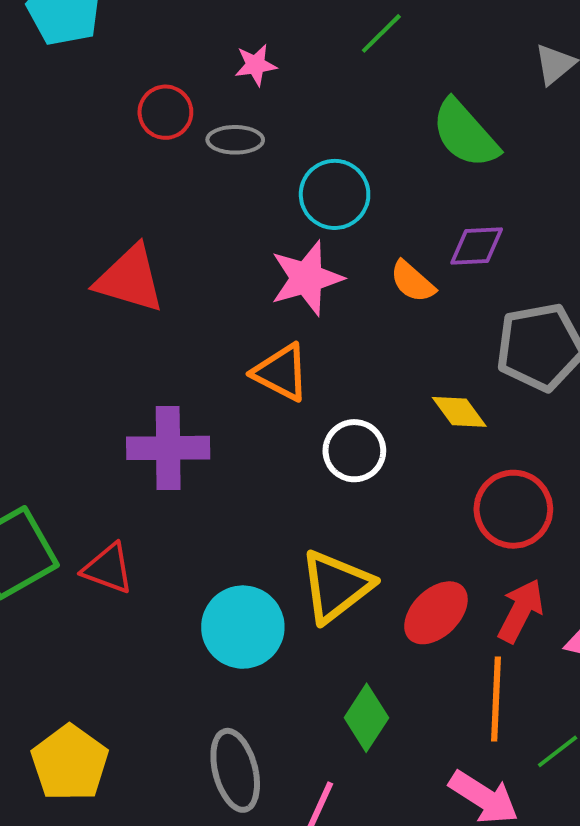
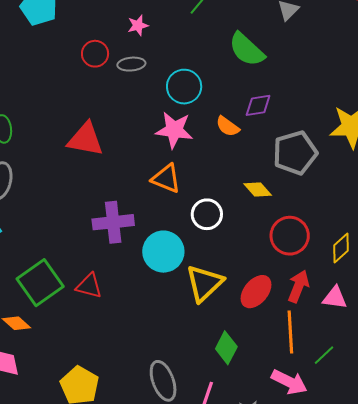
pink star: (307, 278) -> (174, 130), turned 30
cyan circle: (243, 627) -> (163, 252), moved

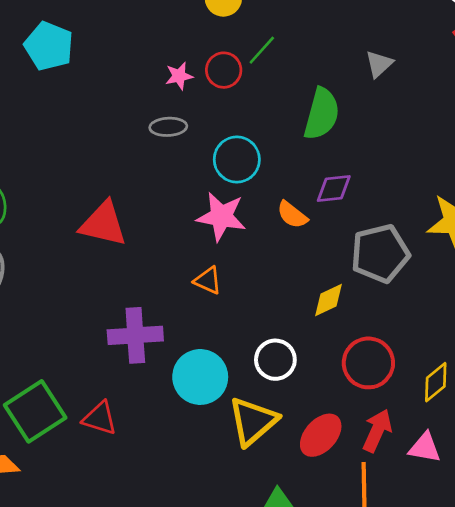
green semicircle: (247, 49) -> (322, 114), turned -120
red circle: (95, 54) -> (224, 70), moved
orange triangle: (166, 179) -> (208, 280), size x0.7
yellow diamond: (258, 189) -> (328, 300), turned -76
white circle: (207, 214) -> (275, 360), moved

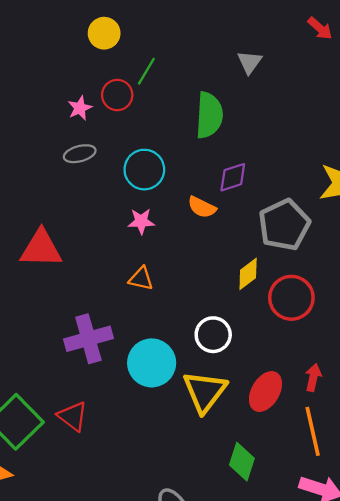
pink star: (221, 217) -> (141, 221), size x0.6
red circle: (368, 363) -> (291, 298), moved
red triangle: (100, 418) -> (73, 416), turned 32
red arrow: (377, 431) -> (313, 377), size x0.7

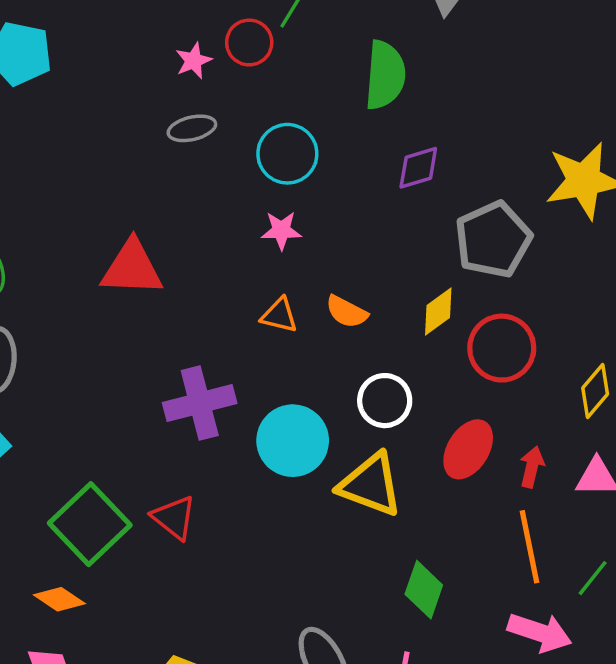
orange semicircle: (202, 207) -> (347, 312), moved
yellow triangle: (205, 392) -> (371, 485), turned -48
red ellipse: (265, 392) -> (468, 449), moved

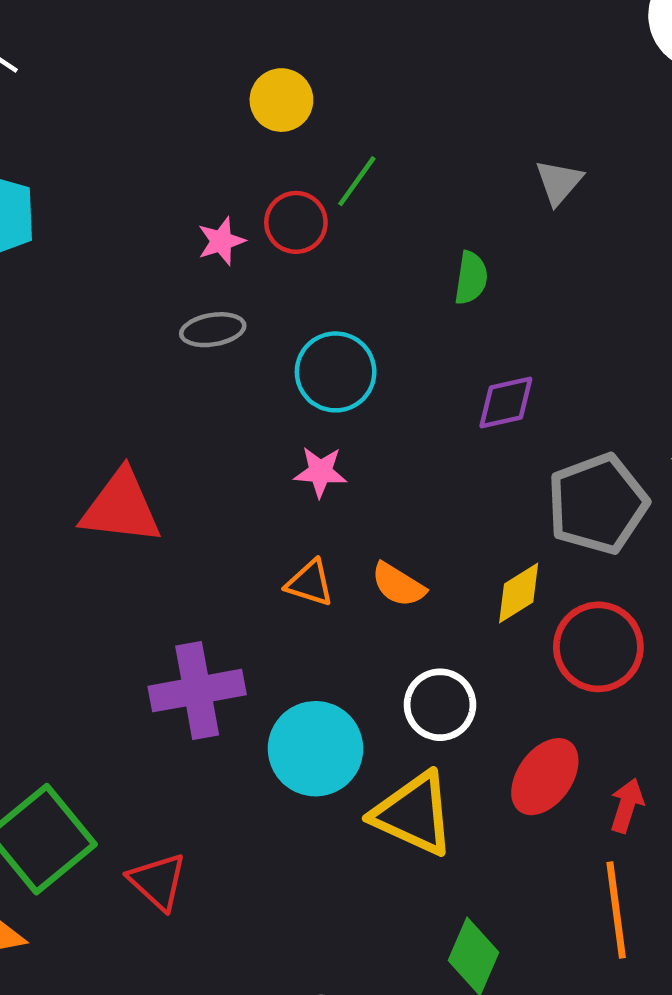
green semicircle: (385, 75) -> (471, 278), size x0.6
red triangle: (174, 518) -> (158, 881), moved

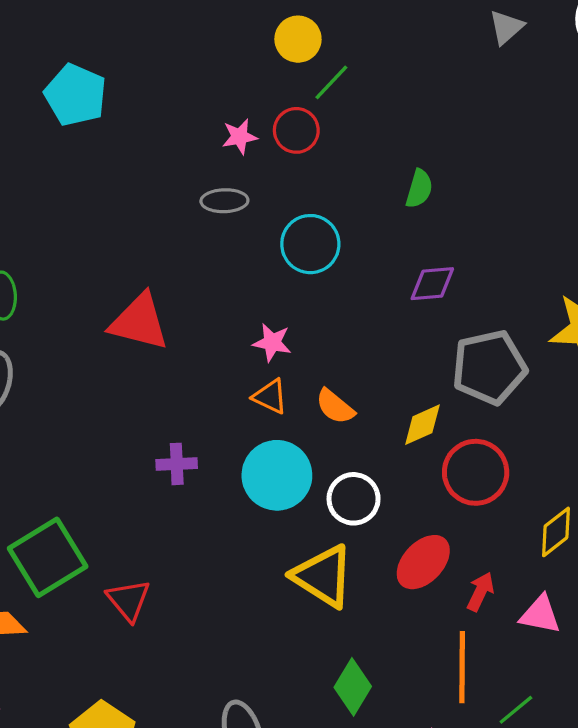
green line: (357, 181) -> (331, 82), moved
gray triangle: (559, 182) -> (506, 27), moved
pink star: (320, 472) -> (272, 342), moved
purple cross: (197, 691) -> (177, 464), size x0.6
cyan circle: (315, 749) -> (277, 475), moved

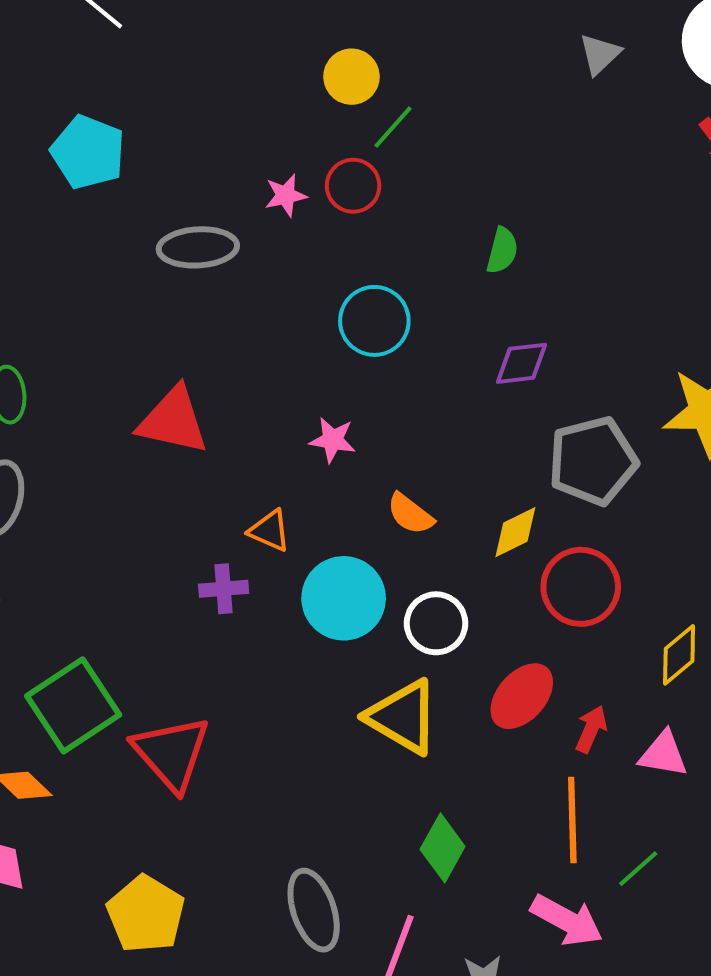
gray ellipse: (224, 201) -> (198, 247), moved, size x1.4
orange triangle: (270, 396) -> (269, 531), moved
red triangle: (129, 600) -> (171, 753), size x1.5

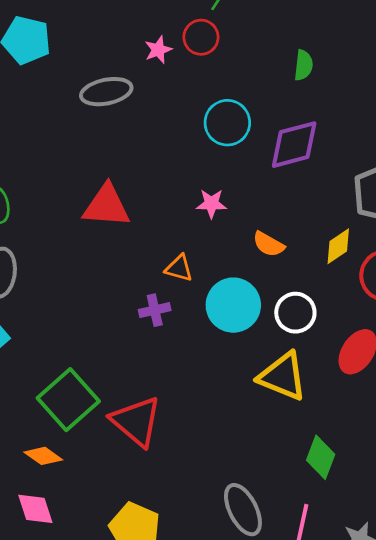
purple diamond: (522, 363) -> (294, 145), moved, size x1.5

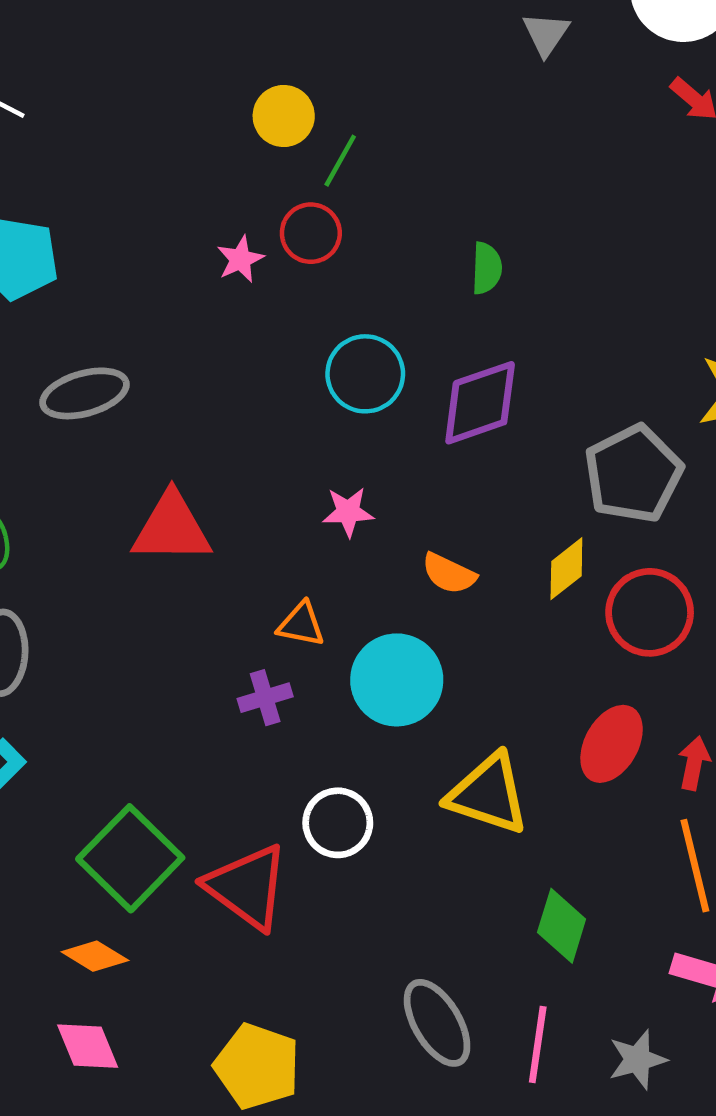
gray ellipse: (106, 92) -> (85, 393), moved
white circle: (295, 313) -> (338, 823), moved

